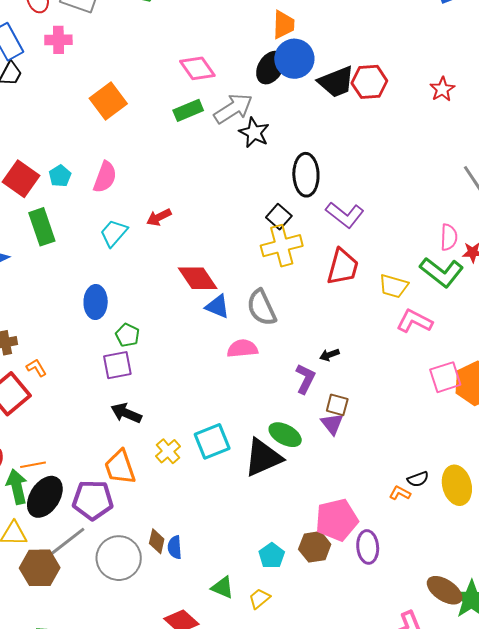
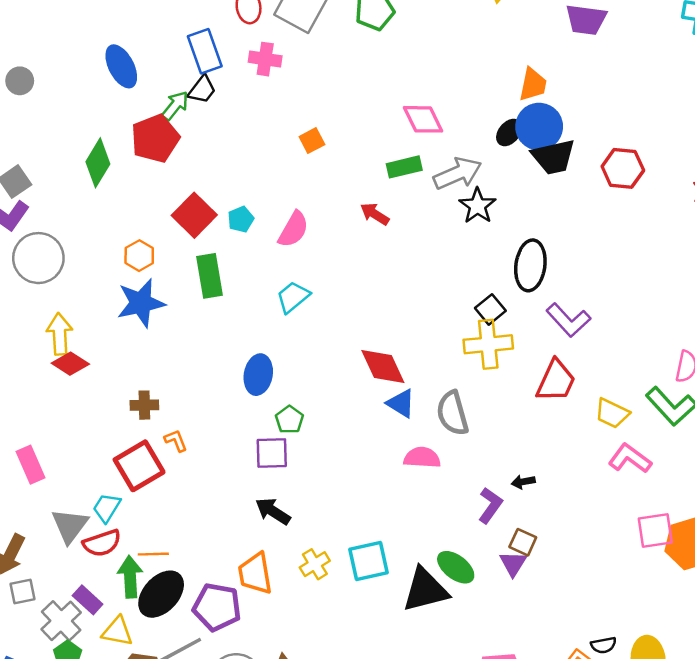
black ellipse: (270, 68) -> (509, 132), size x0.7
black trapezoid: (336, 82) -> (553, 157), moved
orange square: (108, 101) -> (312, 141), size x0.6
red arrow: (159, 217) -> (375, 214), moved, turned 50

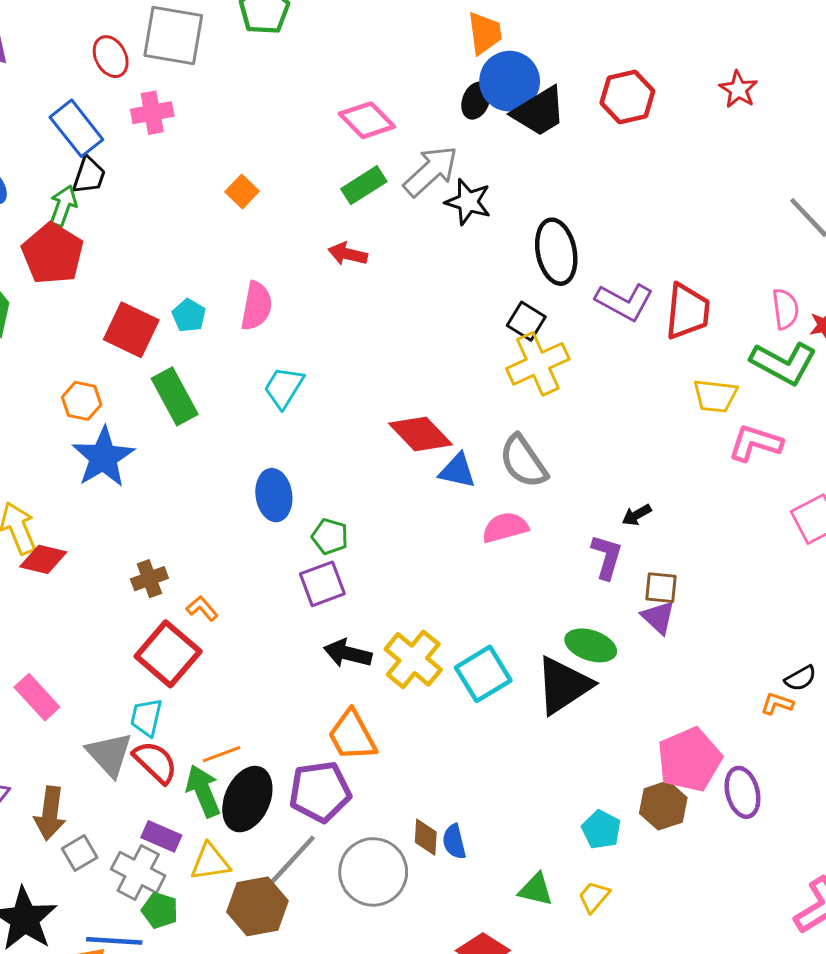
red trapezoid: (556, 381) -> (687, 311), moved
red semicircle: (102, 543) -> (155, 762), turned -99
yellow cross: (315, 564) -> (413, 659), moved, size x1.5

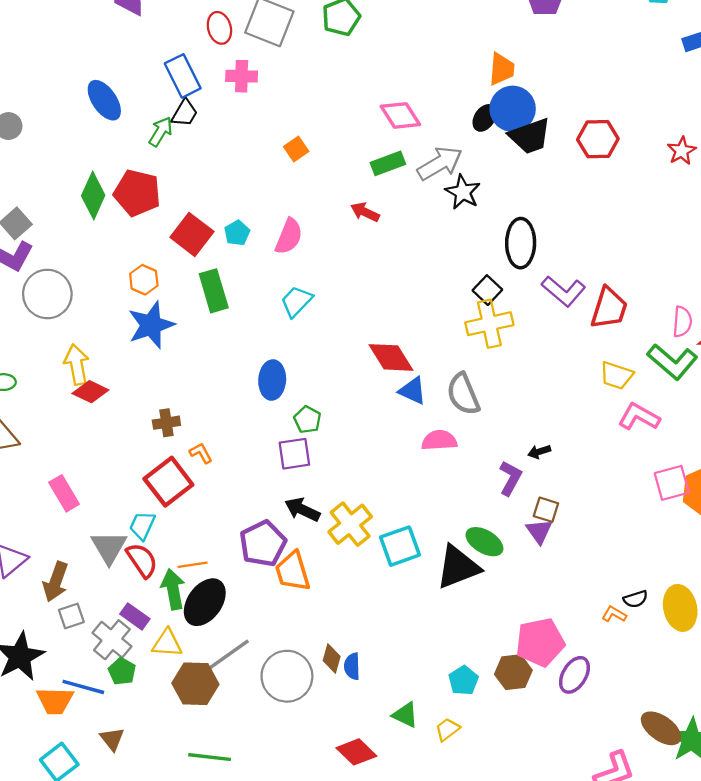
red pentagon: (53, 254) -> (137, 193), moved, turned -30
purple pentagon: (320, 792) -> (263, 544), moved, turned -30
purple ellipse: (743, 792) -> (574, 675), turned 33

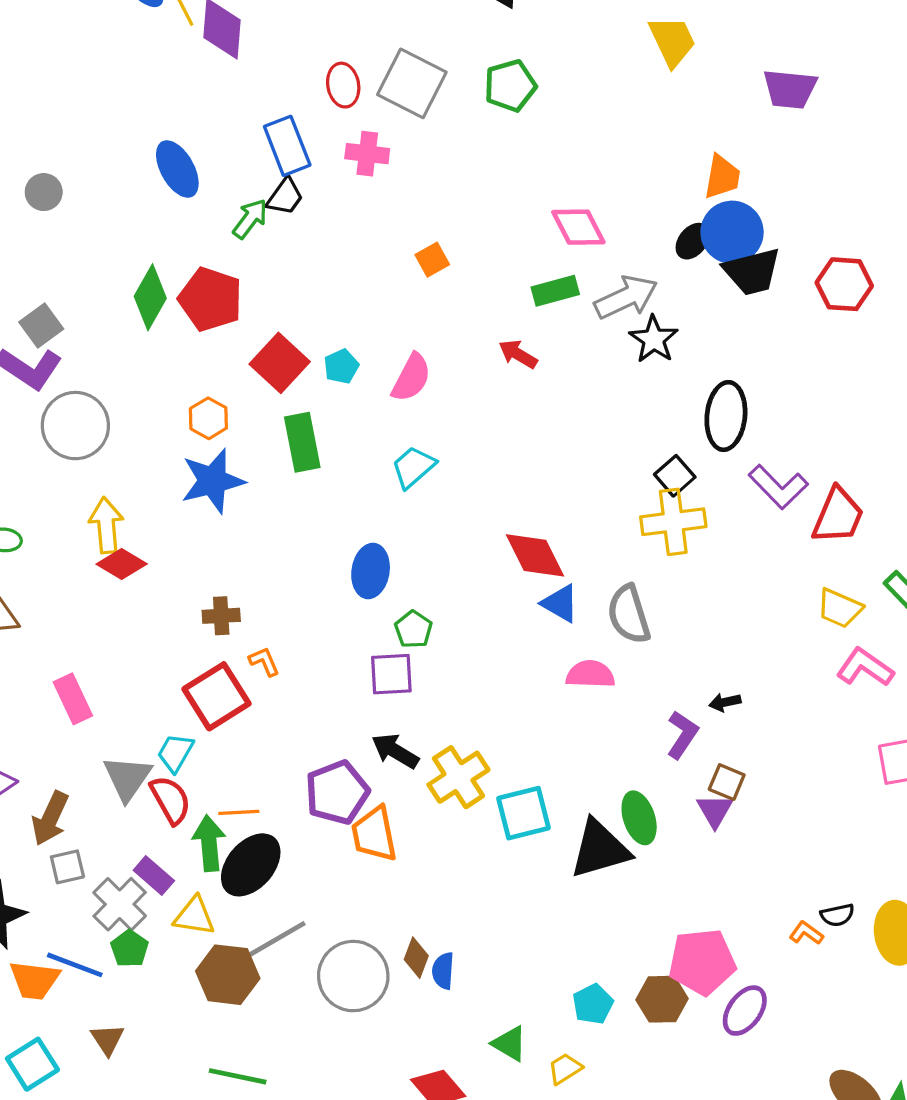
green ellipse: (484, 542) -> (639, 818), turned 36

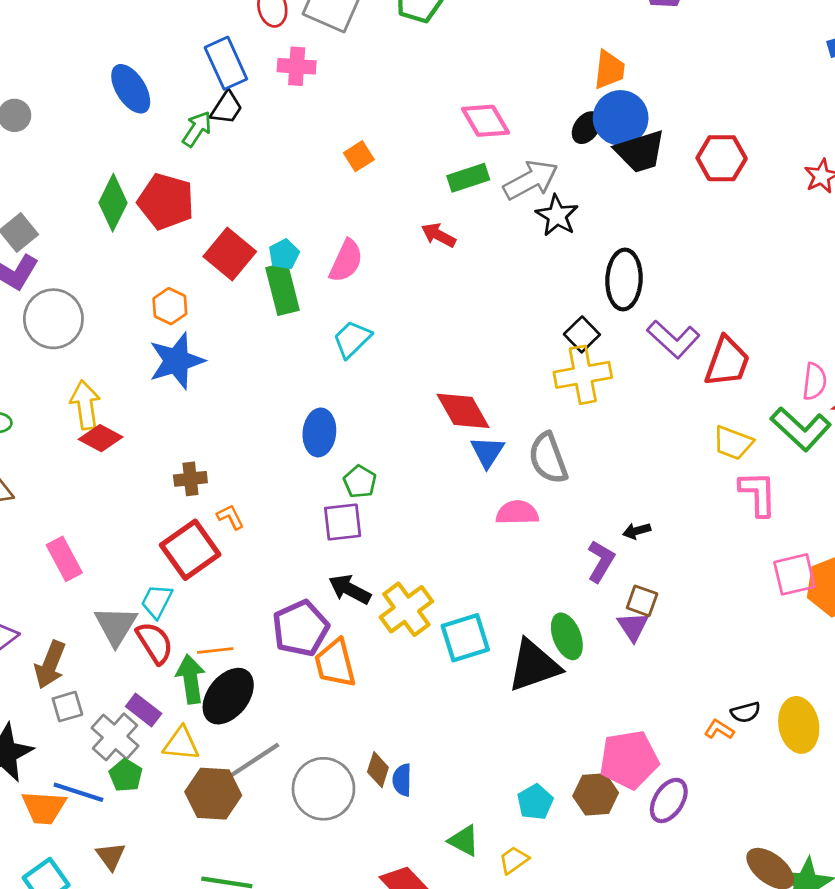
green rectangle: (302, 442) -> (283, 289), moved
blue triangle: (560, 603) -> (487, 452), turned 36
pink L-shape: (865, 667) -> (758, 494), turned 57

